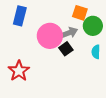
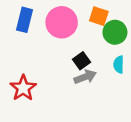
gray arrow: (69, 33) -> (85, 77), moved
pink circle: (50, 36) -> (62, 22), moved

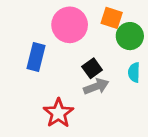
blue rectangle: (24, 20) -> (36, 57), moved
red star: (23, 88) -> (58, 113), moved

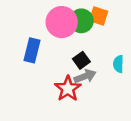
green circle: (130, 36) -> (81, 21), moved
red star: (58, 113) -> (68, 89), moved

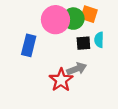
black square: (81, 60) -> (83, 43), moved, turned 32
cyan semicircle: (118, 64) -> (99, 40), moved

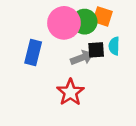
gray arrow: (77, 69) -> (82, 58), moved

